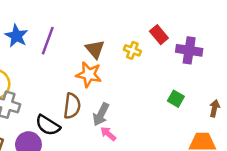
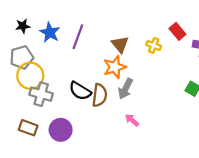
orange star: (89, 75) -> (115, 67), turned -30
gray arrow: (101, 114) -> (125, 89), moved
black semicircle: (48, 125) -> (80, 91), moved

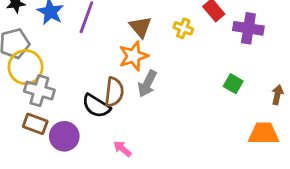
black semicircle: (80, 91) -> (96, 106), moved
pink arrow: (132, 120) -> (122, 149), moved
brown rectangle: (28, 128) -> (35, 124), moved

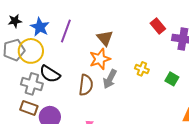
yellow cross: (183, 28) -> (142, 69), moved
yellow circle: (26, 67) -> (31, 51), moved
black semicircle: (96, 106) -> (50, 74), moved

